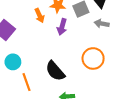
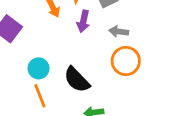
gray arrow: (102, 24) -> (119, 31), moved
cyan circle: (13, 62) -> (39, 68), moved

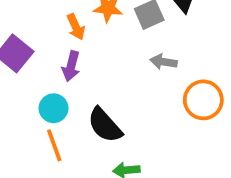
purple arrow: (83, 21) -> (71, 66), moved
orange circle: (126, 61) -> (203, 100), moved

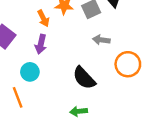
black semicircle: (105, 125) -> (84, 78), moved
orange line: (54, 145) -> (18, 97), moved

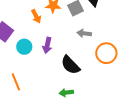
purple arrow: (41, 44) -> (47, 45), moved
cyan circle: (30, 72) -> (24, 47), moved

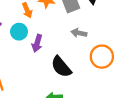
cyan circle: (24, 47) -> (19, 32), moved

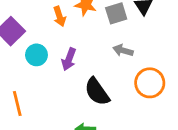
cyan circle: (19, 32) -> (36, 55), moved

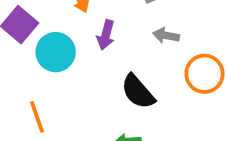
cyan circle: (36, 55) -> (56, 52), size x1.4
purple arrow: (69, 59) -> (106, 35), moved

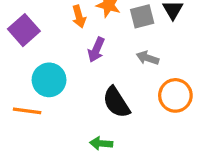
cyan circle: (56, 52) -> (49, 80), moved
orange line: (37, 117) -> (27, 111), turned -72

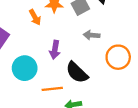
purple arrow: (96, 50) -> (55, 50), moved
orange line: (27, 111) -> (52, 89), moved

